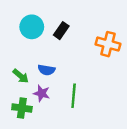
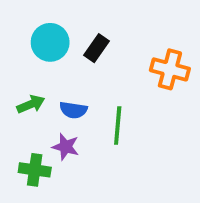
green arrow: (21, 76) -> (31, 104), moved, turned -63
green line: (74, 96) -> (118, 125), moved

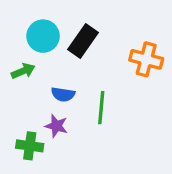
black rectangle: (96, 48) -> (83, 41), size x1.4
green arrow: (31, 104) -> (23, 71), moved

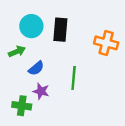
black rectangle: (83, 41) -> (60, 30), turned -30
blue semicircle: (63, 94) -> (36, 68), moved, turned -49

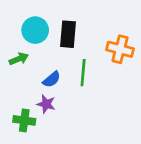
blue semicircle: (36, 68) -> (52, 79), moved
green line: (74, 78) -> (83, 73), moved

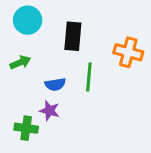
cyan circle: (35, 30) -> (28, 20), moved
blue semicircle: (52, 79) -> (55, 84), turned 30

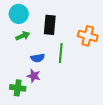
green arrow: (20, 62) -> (23, 36), moved

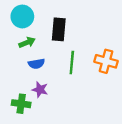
orange cross: (88, 36) -> (106, 61), moved
blue semicircle: (38, 58) -> (36, 64), moved

